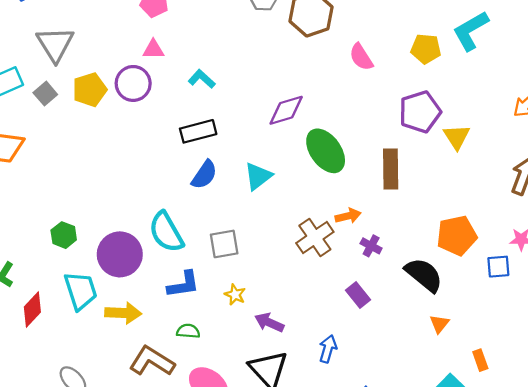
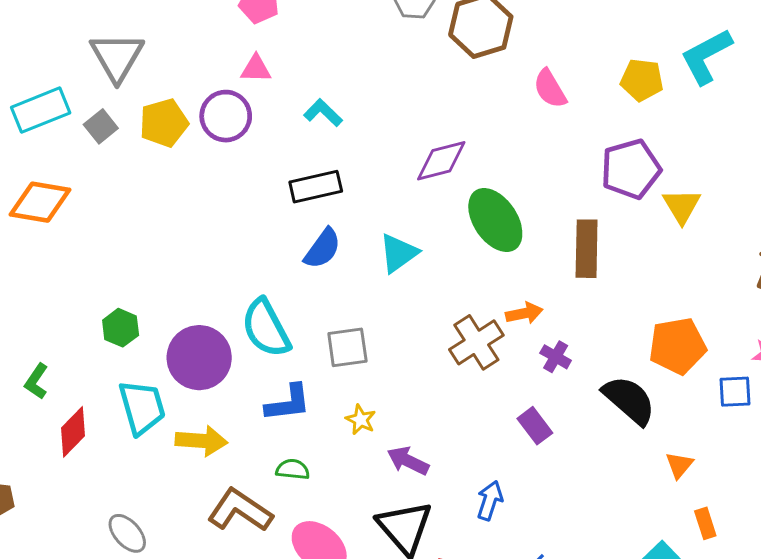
orange triangle: (439, 324) -> (679, 465), moved

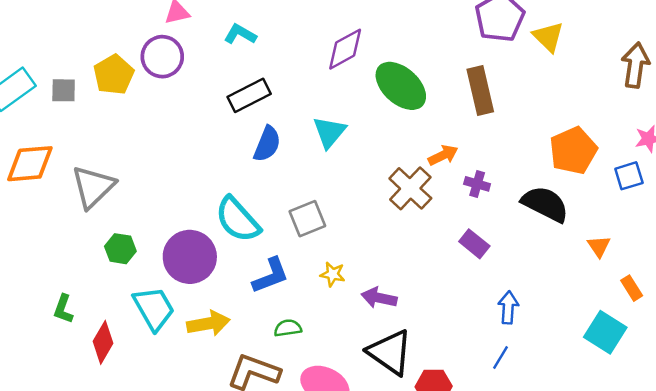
gray triangle: (117, 57) -> (93, 187), moved, turned 30
gray square: (101, 126) -> (64, 90), turned -36
blue arrow: (490, 501) -> (508, 307), moved

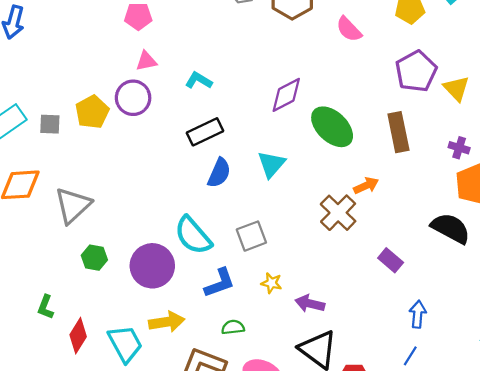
purple cross: (477, 184) -> (459, 148), moved
cyan trapezoid: (154, 309) -> (125, 344), moved

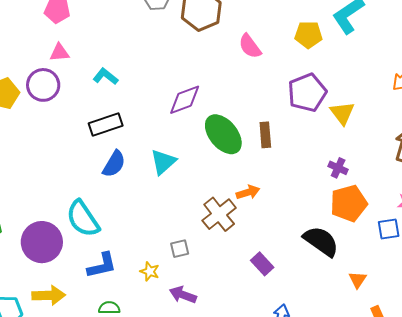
brown rectangle: (398, 132) -> (265, 135), moved, size x0.7
gray square: (251, 236) -> (180, 249), moved, size x0.7

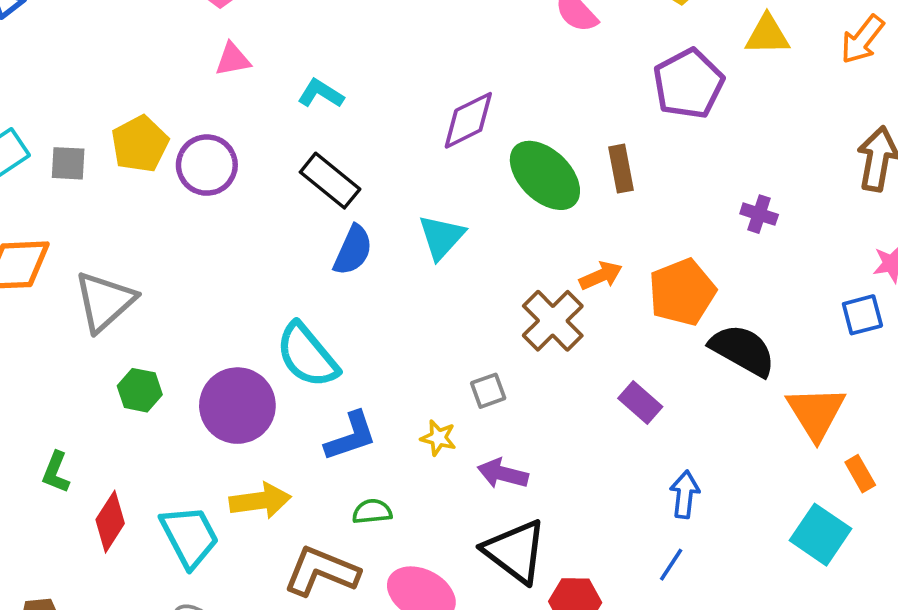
purple circle: (43, 85) -> (207, 165), moved
yellow triangle: (342, 113) -> (767, 35), moved, turned -48
black rectangle: (106, 125) -> (330, 181), turned 64
orange pentagon: (349, 203) -> (682, 292), moved
orange triangle: (358, 280) -> (816, 413), size x1.8

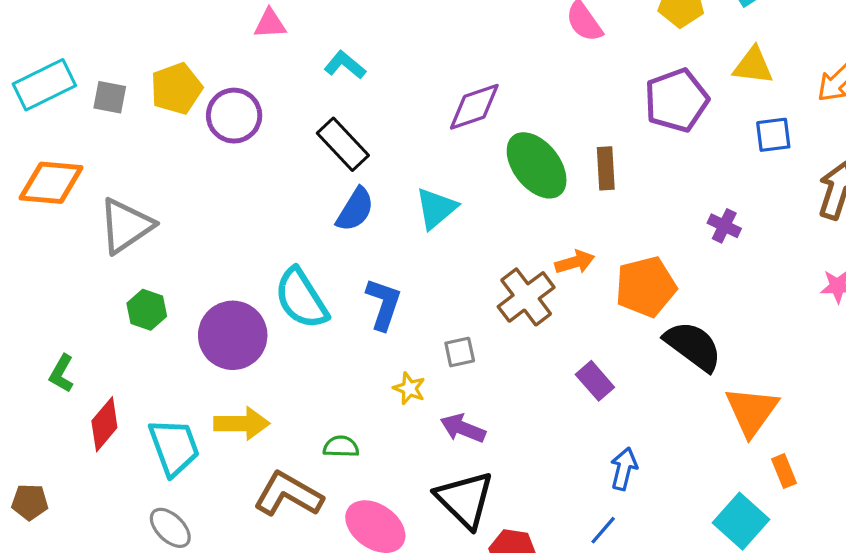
blue square: (862, 315) -> (773, 135), moved
blue L-shape: (351, 436) -> (384, 304), moved, turned -60

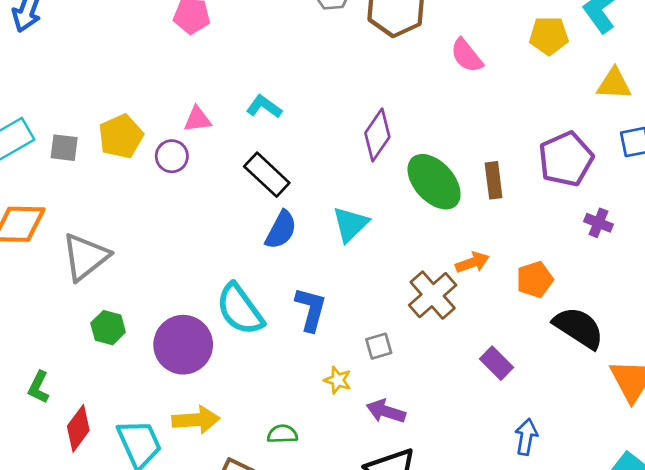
pink triangle: (270, 24) -> (197, 119), moved
purple pentagon: (676, 100) -> (566, 159), moved
purple diamond: (474, 107) -> (377, 135), turned -33
purple circle: (234, 116) -> (172, 156), size x0.7
orange pentagon: (646, 287) -> (535, 280), size x0.7

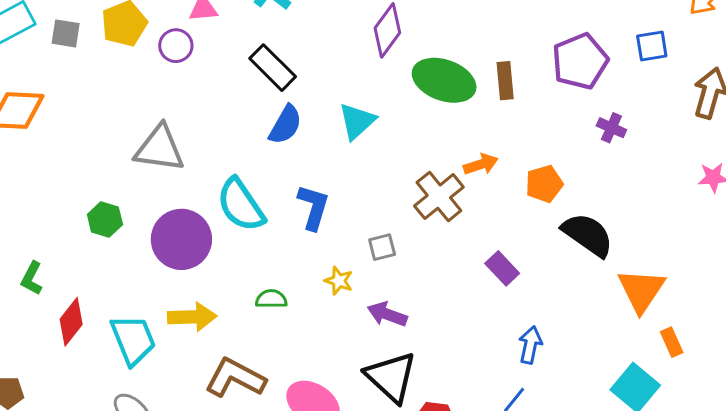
green ellipse: (434, 182) -> (444, 80), turned -30
gray triangle: (85, 257) -> (160, 148), moved, turned 44
green semicircle: (282, 434) -> (271, 299), moved

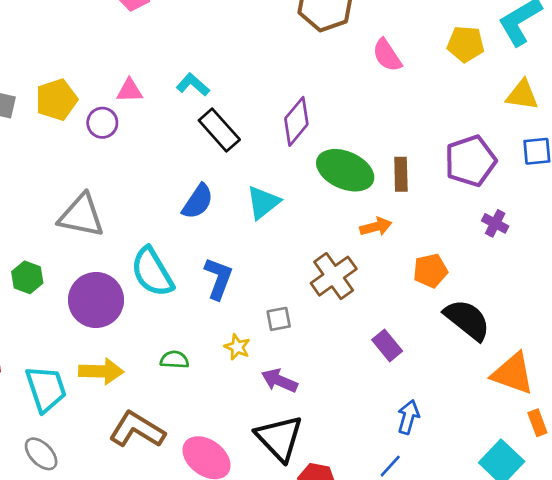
black rectangle: (273, 68) -> (219, 130), moved
orange arrow: (481, 164) -> (376, 227), moved
orange triangle: (641, 290) -> (513, 374), turned -48

